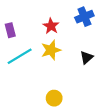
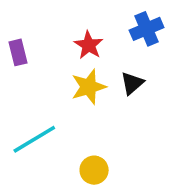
cyan line: (20, 56) -> (34, 139), moved
black triangle: (86, 57) -> (132, 83), moved

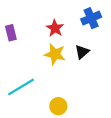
yellow star: (89, 87) -> (55, 54), turned 30

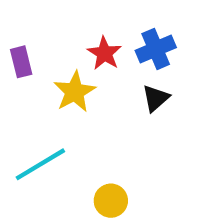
blue cross: (91, 18) -> (156, 49), moved
yellow star: (55, 54) -> (75, 92), moved, turned 30

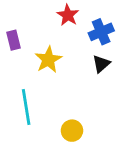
red star: (104, 53) -> (68, 15), moved
cyan line: (40, 164) -> (26, 107), turned -68

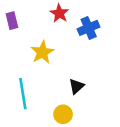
purple rectangle: (14, 40) -> (12, 21), moved
black triangle: (101, 64) -> (76, 86), moved

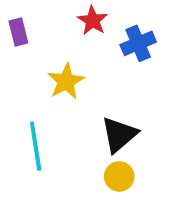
black triangle: (76, 86) -> (119, 135), size x1.5
yellow circle: (63, 114) -> (119, 176), moved

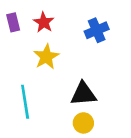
red star: (93, 21) -> (44, 22), moved
black triangle: (119, 135) -> (83, 94), turned 36

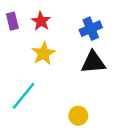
black triangle: (83, 94) -> (93, 62), moved
cyan line: (25, 102) -> (24, 96), turned 48

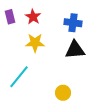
blue cross: (91, 29) -> (73, 23), turned 30
yellow star: (43, 53) -> (35, 43), turned 30

